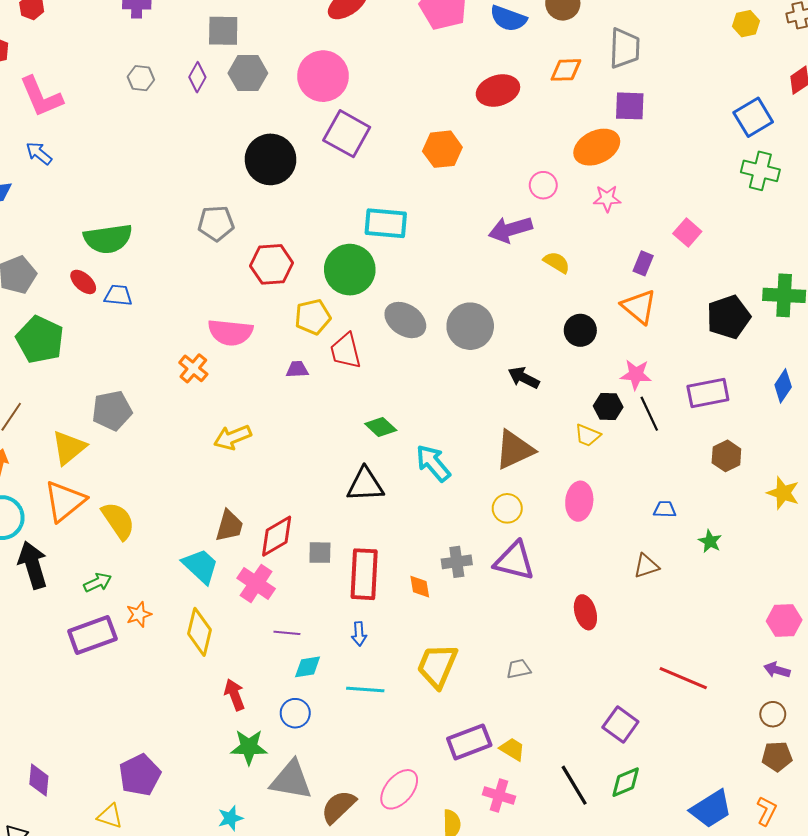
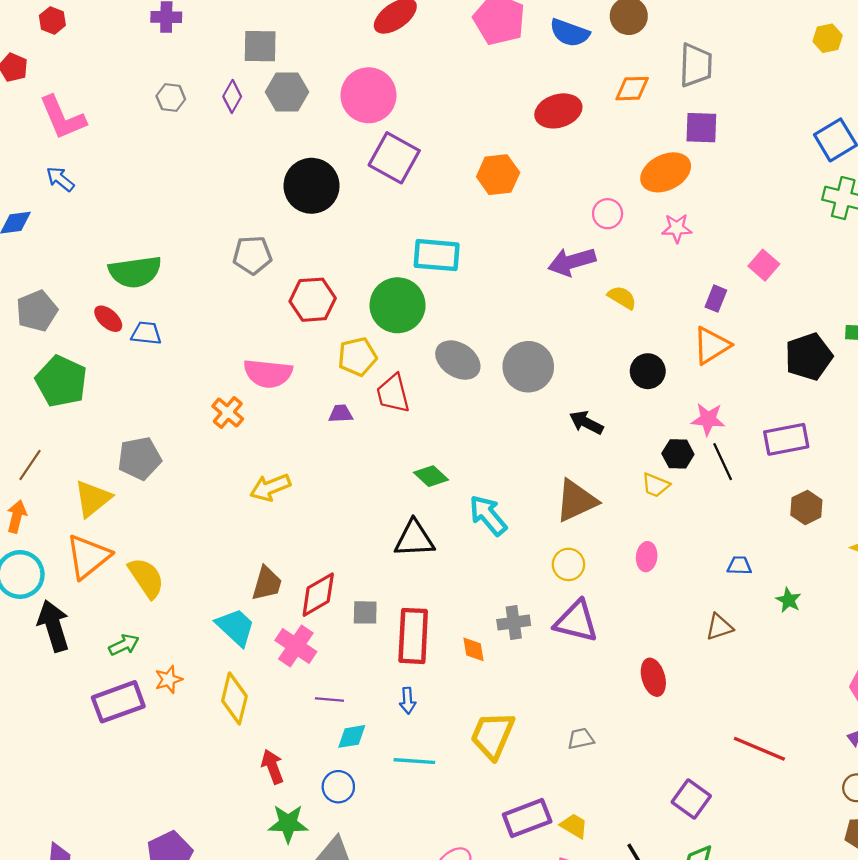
orange triangle: (639, 307) -> (711, 345), turned 48
pink ellipse: (579, 501) -> (647, 557), size x0.7

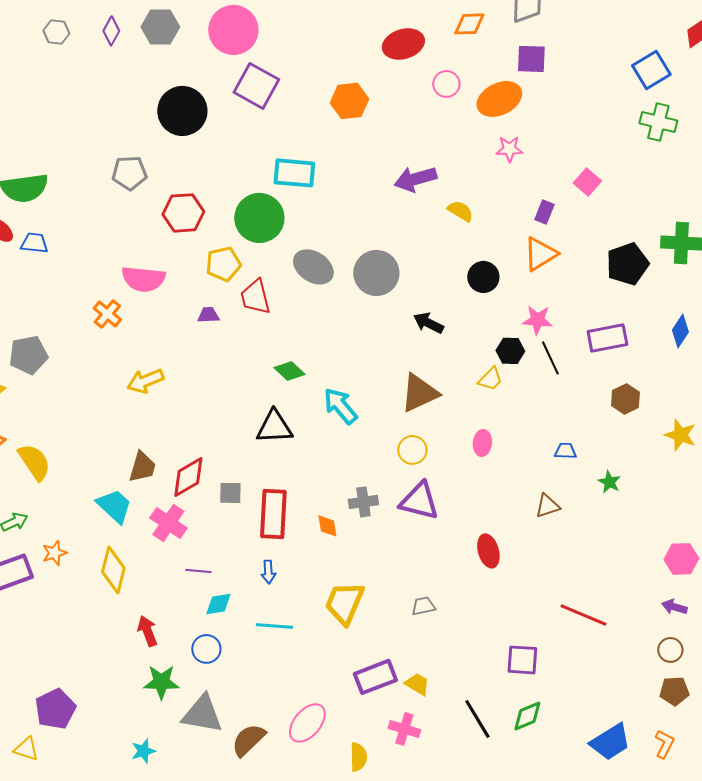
pink circle: (608, 214) -> (446, 84), moved
yellow trapezoid: (656, 485) -> (490, 379), turned -68
purple square: (691, 799) -> (522, 660), turned -32

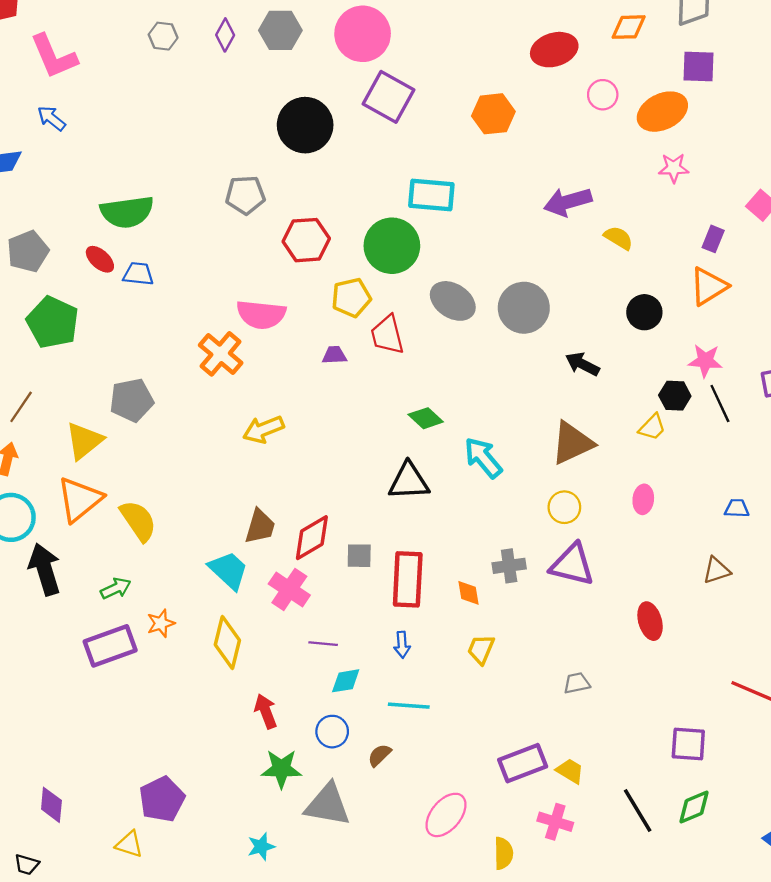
orange cross: (107, 314) -> (221, 354), size x1.4
yellow trapezoid: (344, 603) -> (481, 649), moved, size x0.6
brown semicircle: (248, 740) -> (379, 755), moved, size x0.6

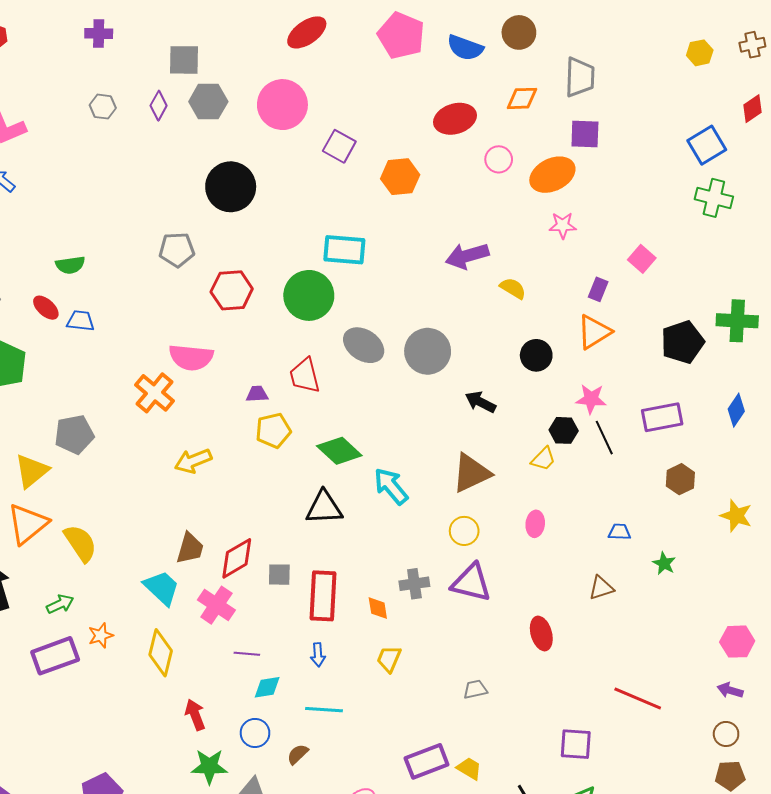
purple square: (389, 97) -> (339, 146), moved, size x0.7
green semicircle: (127, 212) -> (70, 265), size x0.6
yellow pentagon: (351, 298) -> (273, 430), moved
green diamond: (426, 418) -> (339, 451), size x1.4

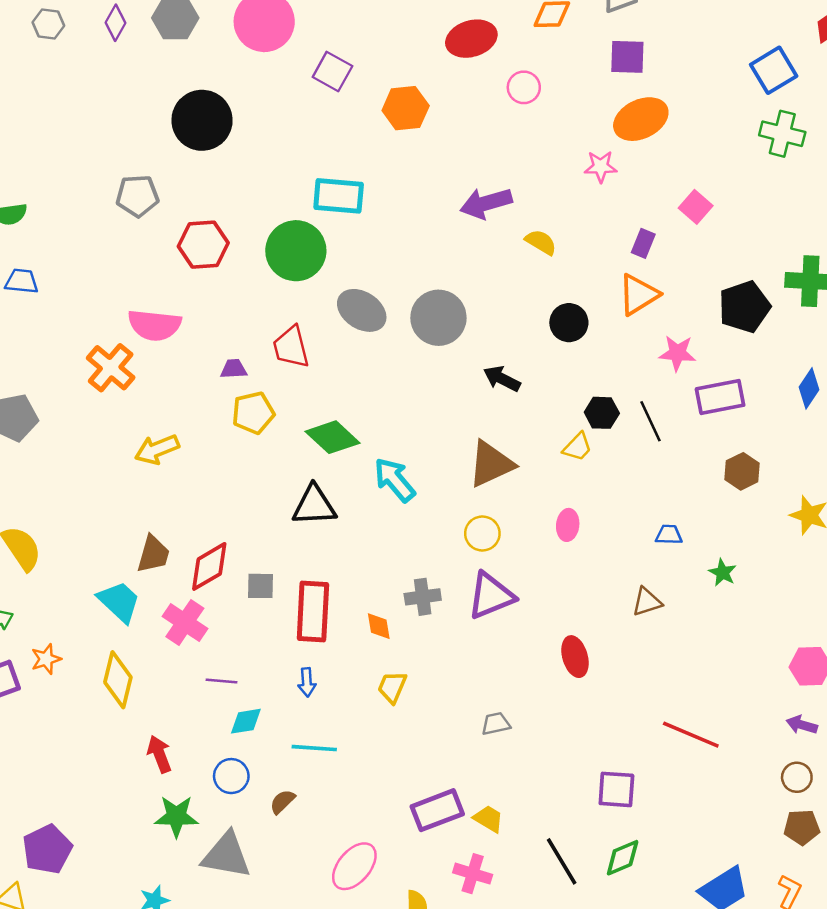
orange ellipse: (552, 175) -> (641, 119), moved
pink star: (591, 399) -> (677, 353), moved
purple triangle: (471, 583) -> (491, 596), turned -36

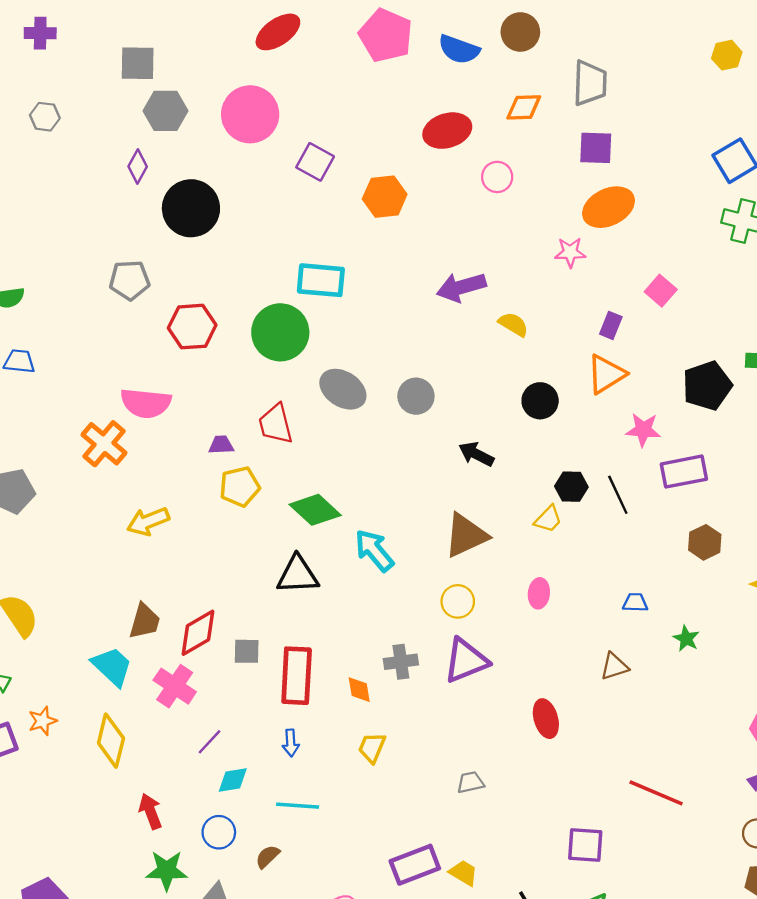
purple diamond: (115, 23) -> (138, 167), moved
gray circle: (438, 318) -> (416, 396), size x0.7
purple line: (222, 681) -> (210, 742), turned -52

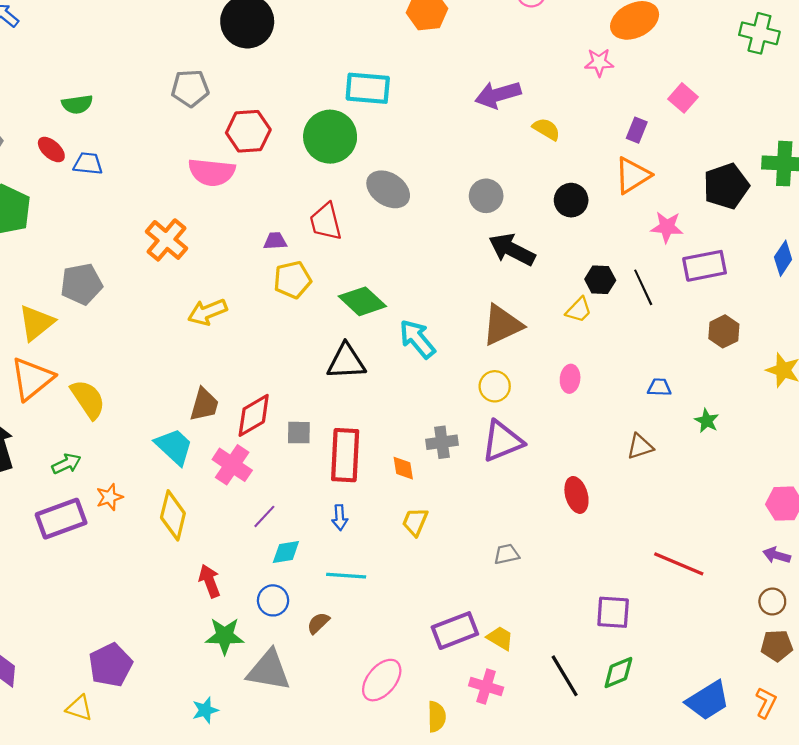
gray circle: (416, 396) -> (486, 196), moved
pink semicircle: (146, 403) -> (212, 172), moved
black arrow: (476, 454) -> (512, 250), size x1.4

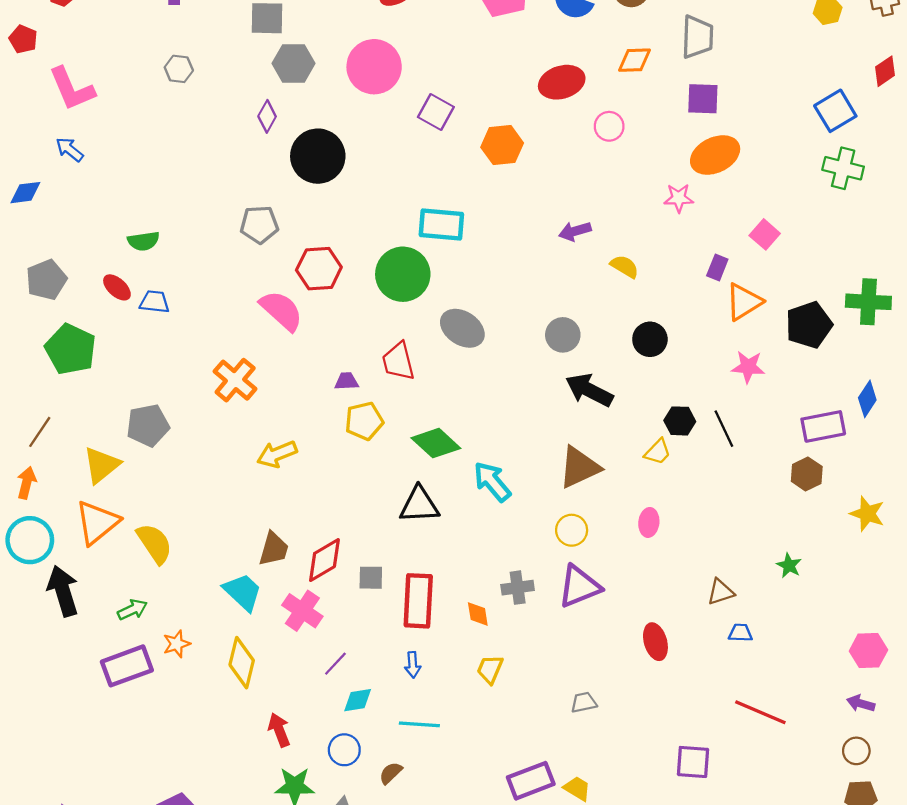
purple arrow: (498, 95) -> (575, 231), size x0.7
pink semicircle: (212, 172) -> (281, 311), turned -144
orange triangle: (632, 175) -> (744, 302), moved
purple rectangle: (705, 266) -> (823, 426), moved
blue trapezoid: (659, 387) -> (740, 633), moved

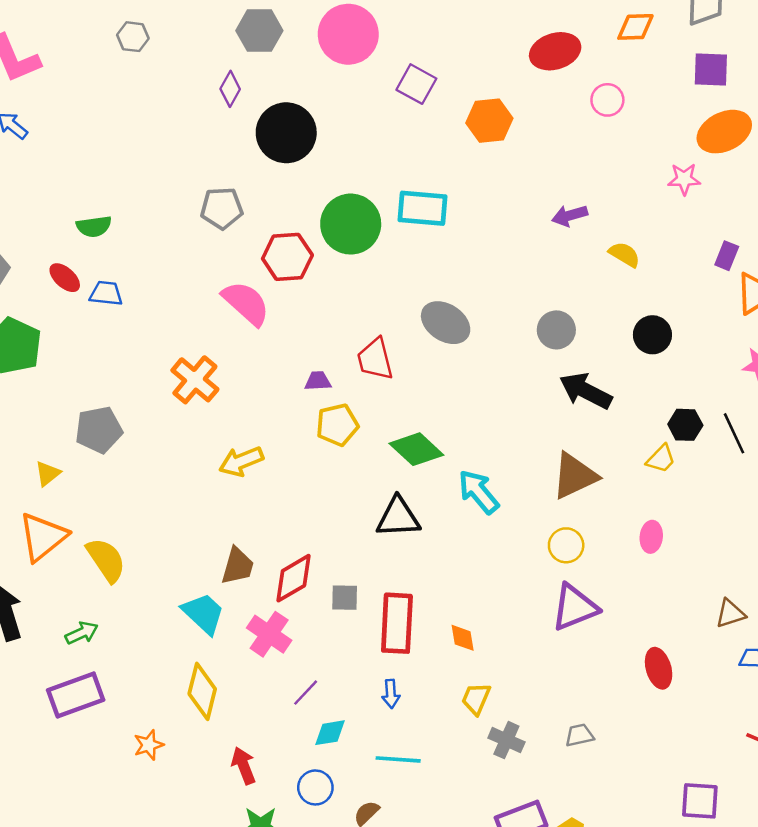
green circle: (403, 274) -> (351, 224), moved
yellow triangle: (102, 465) -> (48, 474), size x0.6
gray cross: (518, 588) -> (506, 740), moved, turned 32
orange star: (177, 644) -> (149, 745), moved

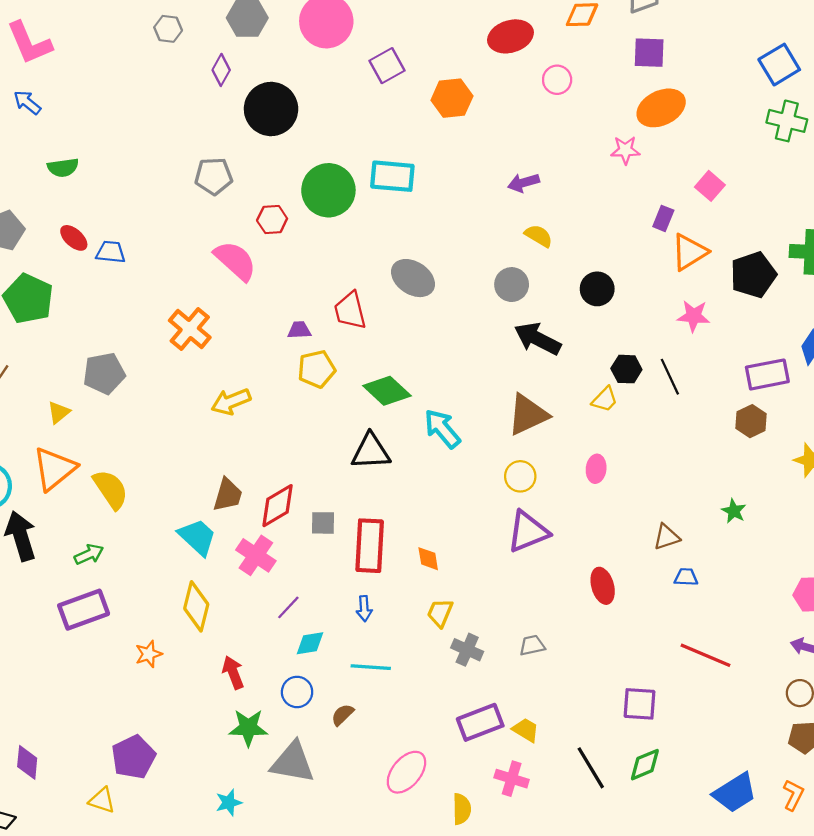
gray hexagon: (133, 37) -> (168, 29), moved
purple square: (416, 84) -> (387, 66), turned 32
green semicircle: (94, 226) -> (63, 168), moved
yellow semicircle: (624, 254) -> (539, 236), moved
red hexagon: (287, 257) -> (272, 220), size x0.7

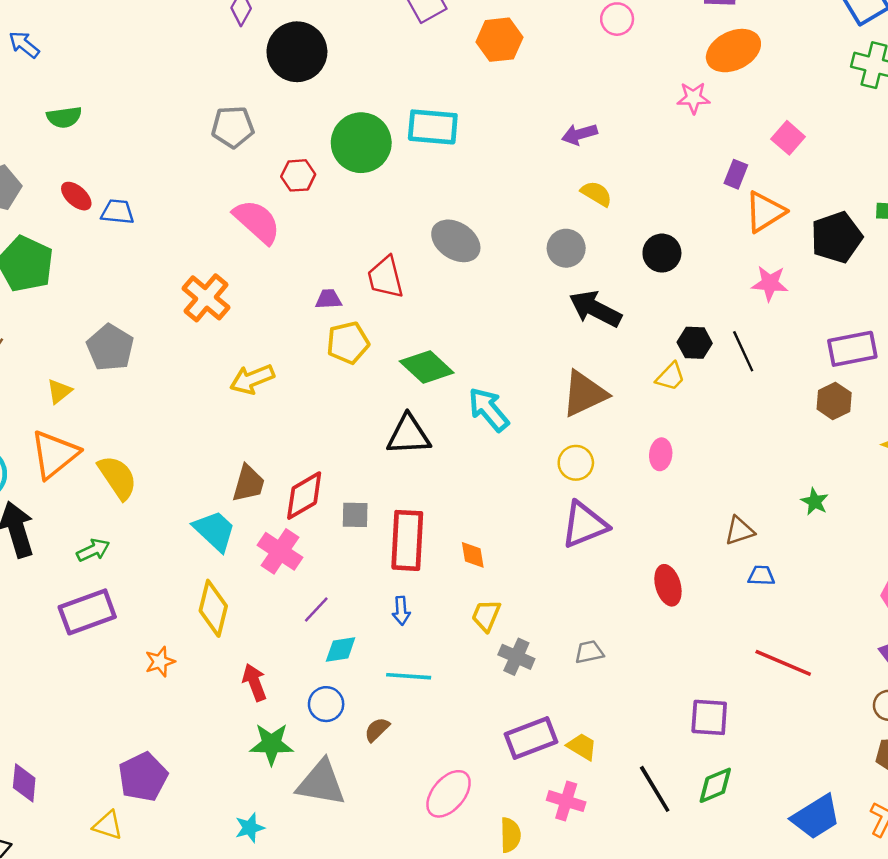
gray pentagon: (104, 373) -> (110, 348), turned -30

